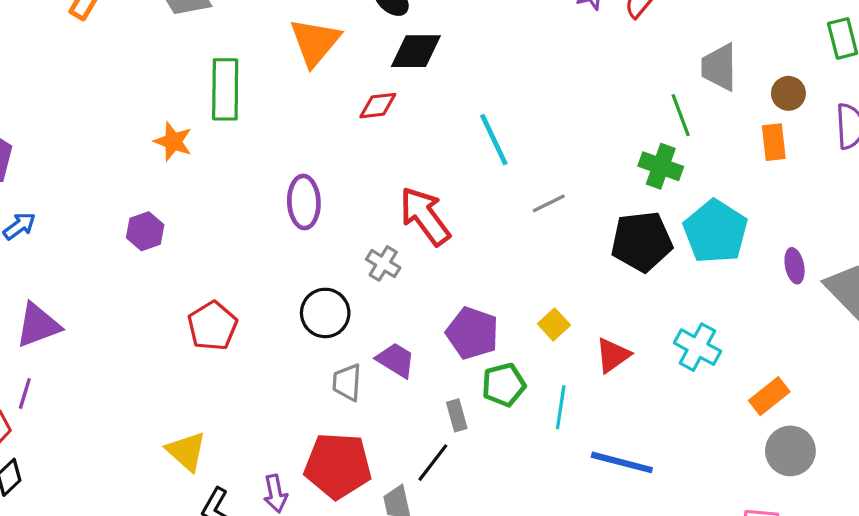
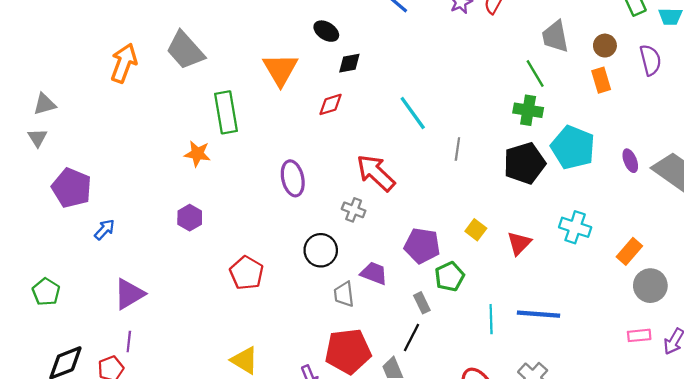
black diamond: (416, 51) -> (349, 63), size x0.7
gray line: (549, 203) -> (457, 149), turned -45
cyan line: (561, 407) -> (491, 319), moved

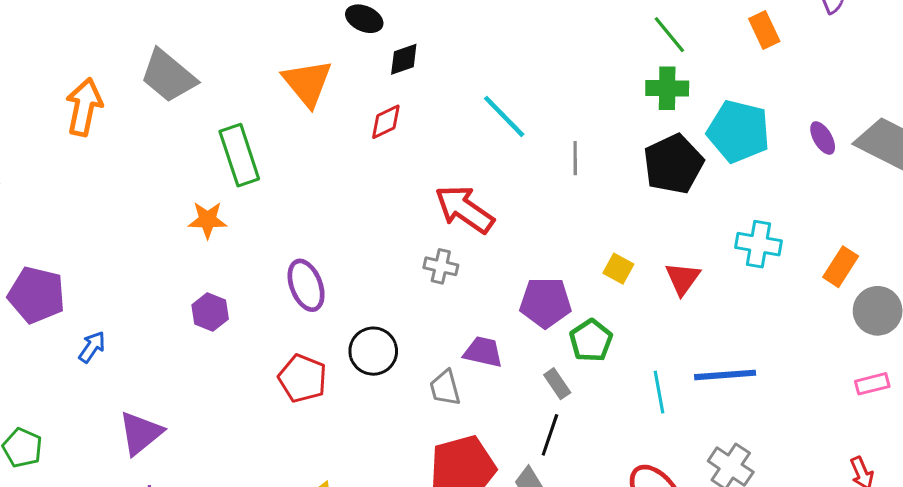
purple ellipse: (293, 178) -> (306, 285), moved
black circle: (321, 250) -> (373, 351), moved

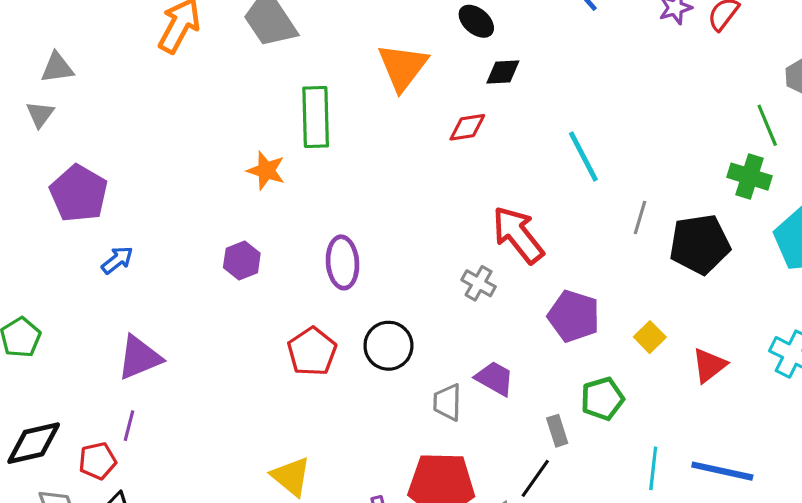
black pentagon: (673, 164) -> (700, 244), moved
purple pentagon: (546, 302) -> (574, 316), moved

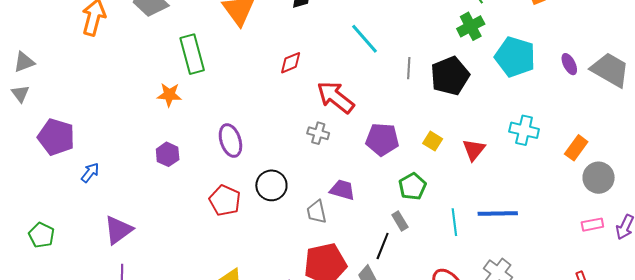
red diamond: (467, 127) -> (291, 63), moved
green cross: (749, 177) -> (471, 26), turned -32
gray rectangle: (557, 431) -> (400, 221), moved

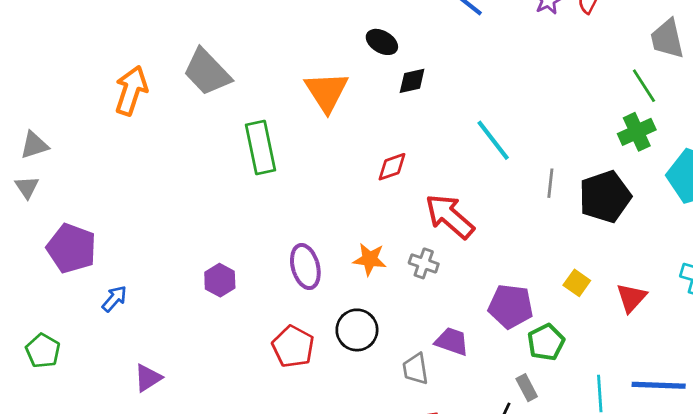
orange star: (169, 95) -> (370, 259), moved
purple pentagon: (382, 139) -> (511, 306), moved
purple triangle: (118, 230) -> (148, 378), size x0.7
green pentagon: (41, 235) -> (43, 351), moved

